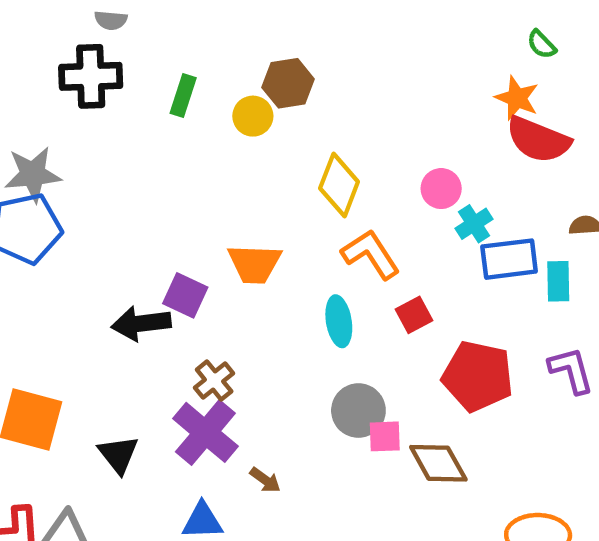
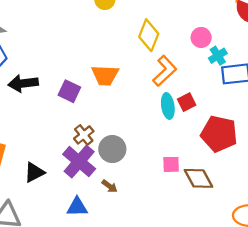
orange L-shape: (371, 254) -> (165, 71), turned 80
cyan ellipse: (339, 321) -> (168, 106), moved
black arrow: (141, 323) -> (23, 83), moved
gray circle: (358, 411) -> (112, 149), moved
black triangle: (118, 454) -> (34, 172), turned 40

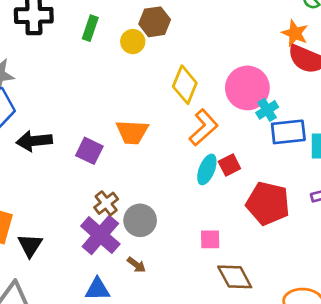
pink circle: (201, 37) -> (247, 88), size x1.8
cyan ellipse: (168, 106) -> (207, 169), turned 30
black triangle: (34, 172) -> (30, 245), moved, turned -30
brown diamond: (198, 178) -> (235, 277), moved

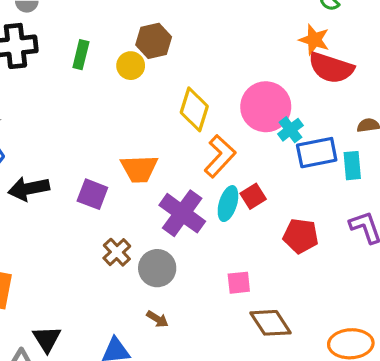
red pentagon: (268, 203) -> (301, 236), size x0.7
purple cross: (100, 235) -> (182, 213), moved
black triangle: (30, 245) -> (47, 339), moved

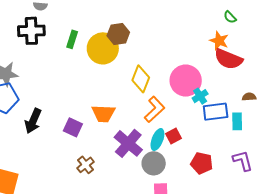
yellow circle: (131, 66) -> (103, 48), size x1.8
black arrow: (29, 189) -> (33, 121), turned -60
gray circle: (157, 268) -> (154, 163), moved

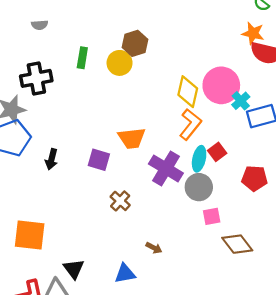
black cross: (31, 31) -> (36, 78), moved
yellow circle: (103, 48) -> (120, 63), size x0.7
yellow diamond: (141, 79) -> (188, 92), moved
black arrow: (33, 121) -> (52, 159), size x0.7

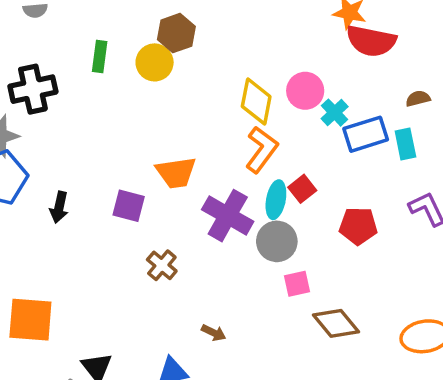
pink circle: (221, 85) -> (305, 91), size x0.7

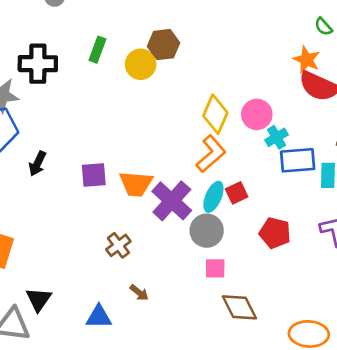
orange trapezoid: (176, 173) -> (136, 184), moved
purple square: (129, 206) -> (94, 175), turned -32
brown cross: (162, 265) -> (118, 245), moved

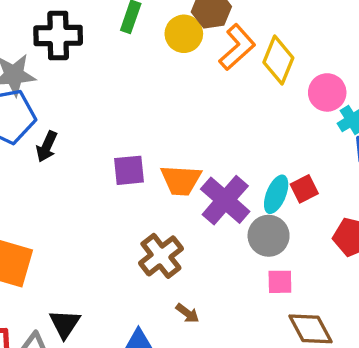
yellow diamond: (215, 114) -> (278, 60), moved
orange L-shape: (211, 154) -> (237, 47), moved
black arrow: (37, 164) -> (47, 147), moved
brown cross: (118, 245) -> (161, 256), size x1.4

